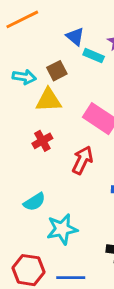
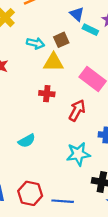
red cross: (42, 141) -> (47, 94), turned 32
cyan semicircle: (34, 202) -> (27, 141), moved
cyan star: (62, 229) -> (78, 154), moved

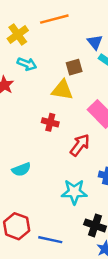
cyan arrow: (35, 43) -> (27, 64), moved

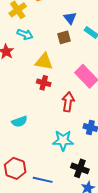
blue triangle: (95, 42) -> (70, 18), moved
yellow triangle: (62, 90) -> (44, 62), moved
red arrow: (80, 145) -> (68, 102), turned -30

